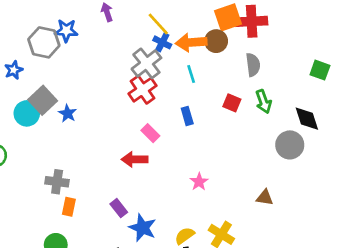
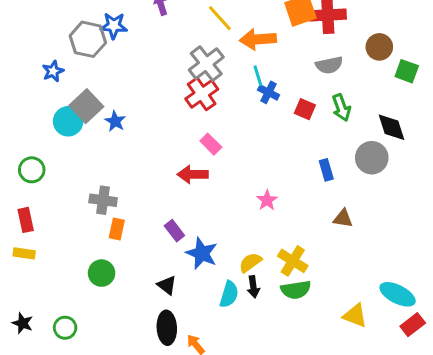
brown circle: (216, 41) -> (379, 47), moved
blue cross: (162, 42) -> (269, 92), moved
gray semicircle: (253, 65) -> (329, 65), turned 85
blue rectangle: (187, 116) -> (326, 170), moved

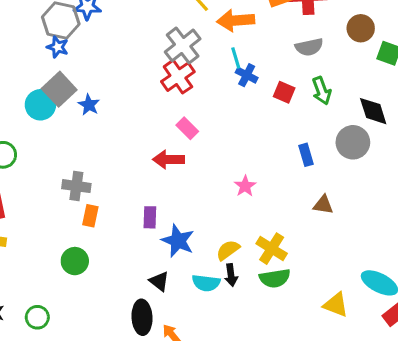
blue star: (53, 71) -> (58, 47), moved, turned -30
purple rectangle: (174, 231) -> (150, 217), turned 40
black triangle: (167, 285) -> (159, 281), moved
cyan semicircle: (229, 294) -> (206, 283), turned 80

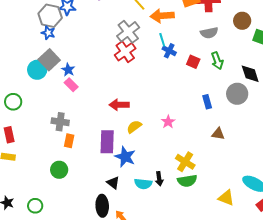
pink rectangle: (187, 128) -> (71, 85), moved
purple rectangle: (150, 217) -> (107, 142), size x1.6
yellow semicircle: (228, 250) -> (134, 127), moved

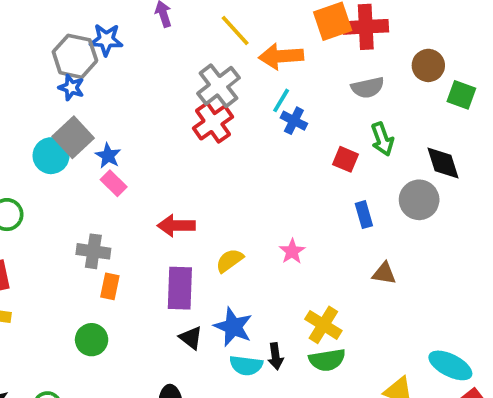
cyan line: (162, 40) -> (281, 100), turned 48
red square: (193, 62) -> (345, 159), moved
red arrow: (119, 105) -> (176, 226), moved
blue star: (125, 157) -> (233, 327), moved
black triangle: (113, 183) -> (191, 338), moved

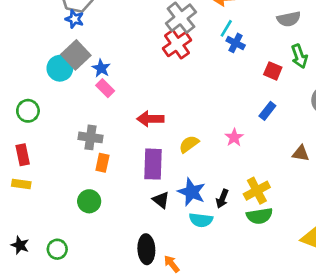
blue rectangle: (364, 215) -> (267, 111), moved, turned 54
yellow cross: (323, 325) -> (257, 191), turned 30
black arrow: (276, 356) -> (222, 199), moved, turned 30

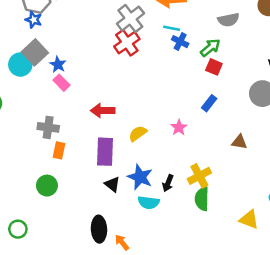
cyan line: (226, 28) -> (172, 28), turned 70
green arrow: (299, 56) -> (210, 48), moved, turned -110
green semicircle: (259, 216) -> (202, 199), turned 100

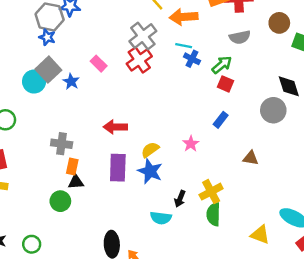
pink rectangle: (61, 83) -> (99, 64), moved
blue star: (140, 177) -> (150, 171), moved
black triangle: (112, 184) -> (76, 182), moved, turned -42

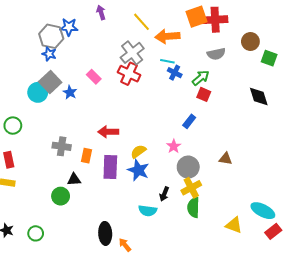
red cross: (139, 60) -> (129, 74), turned -30
gray circle: (273, 110) -> (188, 167), moved
blue rectangle: (221, 120) -> (189, 121), moved
orange rectangle: (72, 166) -> (86, 156), moved

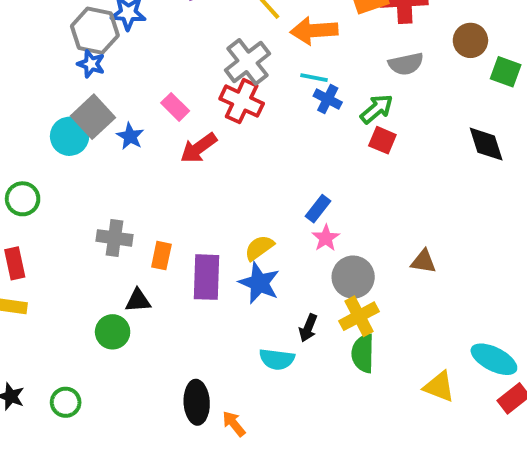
blue rectangle: (189, 121) -> (318, 209), moved
red arrow: (108, 132) -> (199, 148), moved, turned -36

